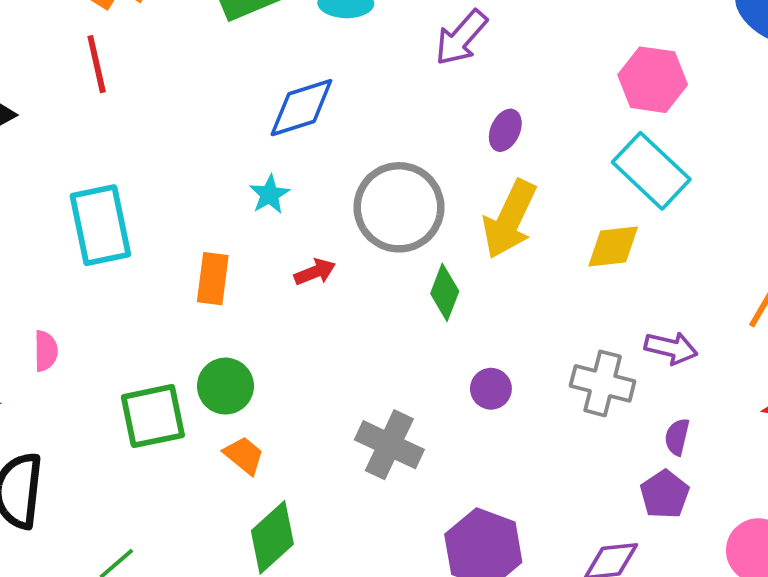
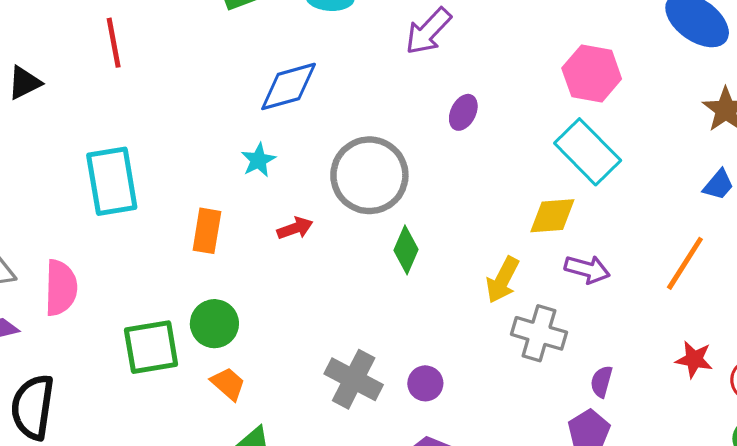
yellow arrow: (509, 219) -> (503, 280), moved, size x0.7
purple arrow: (671, 348) -> (587, 269), moved
pink semicircle: (46, 351) -> (61, 288), size x1.6
purple circle: (491, 389) -> (425, 383), moved

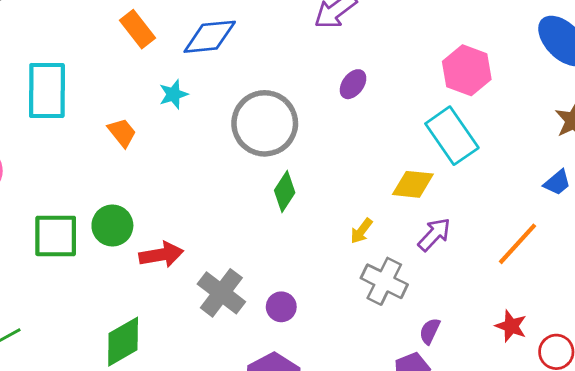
red arrow: (295, 228) -> (161, 255), moved, size x1.4
orange rectangle: (207, 231) -> (138, 29), moved, turned -57
purple arrow: (587, 269) -> (434, 234), turned -72
yellow arrow: (503, 280) -> (361, 231), size x0.7
orange trapezoid: (228, 384) -> (122, 132), moved

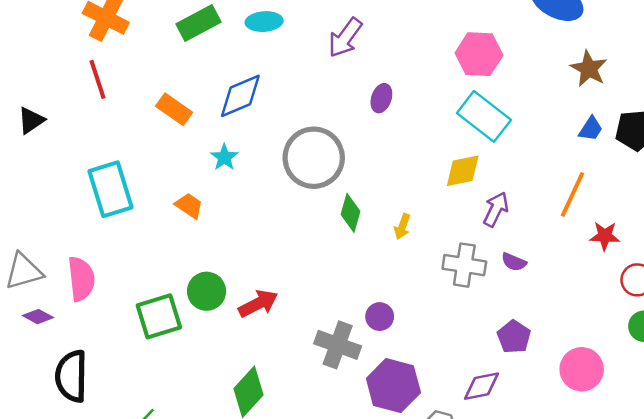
yellow arrow: (361, 231) -> (402, 227), moved
gray cross: (221, 293) -> (338, 345), moved
red star: (511, 326) -> (605, 236), moved
purple semicircle: (430, 331) -> (514, 262), moved, turned -75

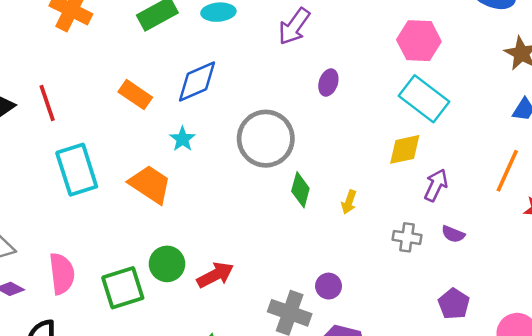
red line: (98, 79) -> (47, 103), moved
orange trapezoid: (189, 206) -> (150, 184), size x1.6
gray cross: (464, 265) -> (407, 237), size x0.7
pink semicircle: (81, 279) -> (62, 274), moved

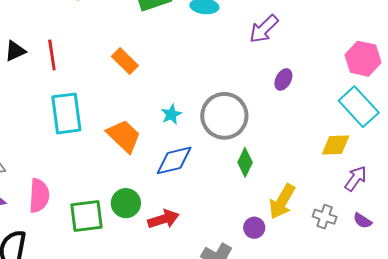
blue diamond: (197, 82) -> (174, 160), moved
cyan star: (182, 139) -> (171, 114), moved
yellow arrow: (349, 202) -> (282, 201), moved, size x1.8
purple circle: (329, 286) -> (254, 228), moved

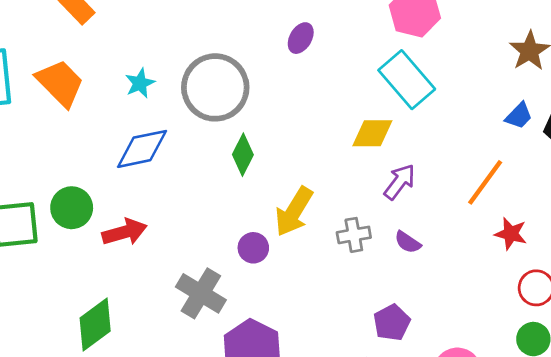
orange trapezoid: (124, 136) -> (60, 83), moved
gray cross: (325, 217) -> (354, 235), turned -30

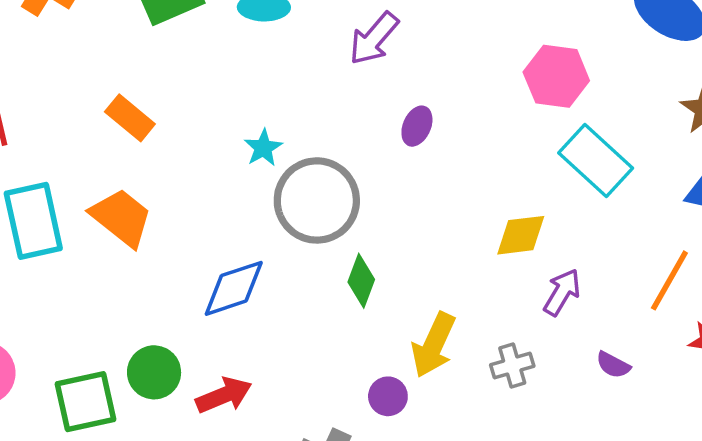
cyan rectangle: (407, 80) -> (596, 160), moved
cyan star: (140, 83) -> (263, 148), moved
purple semicircle: (408, 242) -> (613, 365), moved

